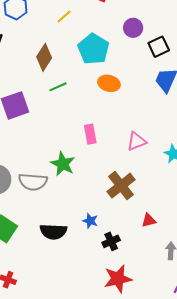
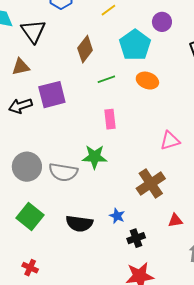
purple circle: (133, 28) -> (162, 22), moved
green line: (58, 87) -> (106, 79), moved
pink rectangle: (90, 134) -> (110, 119), moved
green star: (63, 164) -> (95, 157), turned -30

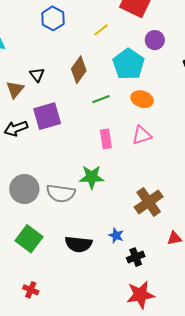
black triangle: (33, 31) -> (37, 75), moved, size x0.6
brown triangle: (21, 67) -> (15, 89), turned -36
pink triangle: (170, 141) -> (142, 135), moved

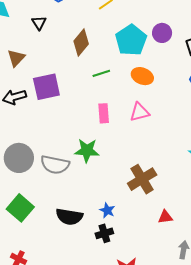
purple circle: (155, 40) -> (162, 33), moved
black triangle: (37, 75) -> (39, 23), moved
black cross: (136, 257) -> (104, 233), moved

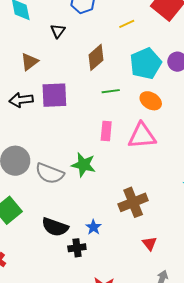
pink triangle: (140, 112) -> (142, 136), size x1.4
red triangle: (165, 217) -> (150, 244), turned 49
black cross: (104, 233) -> (77, 248), moved

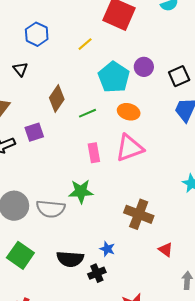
brown diamond: (96, 57) -> (57, 98), moved
purple square: (54, 95) -> (34, 132), size x0.7
brown cross: (133, 202) -> (139, 214), turned -32

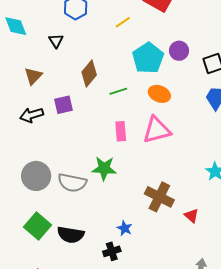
red triangle: (166, 250) -> (191, 216), moved
black semicircle: (70, 259) -> (71, 235), moved

